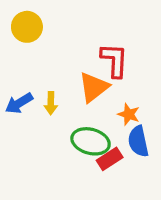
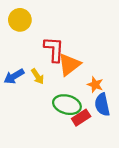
red L-shape: (114, 60) -> (54, 49), moved
yellow arrow: (51, 103) -> (38, 76), turned -35

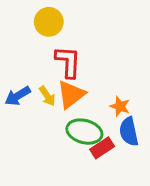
yellow circle: (20, 20) -> (49, 22), moved
orange triangle: (69, 65) -> (71, 94), moved

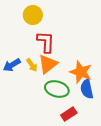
orange star: (120, 106) -> (81, 72), size x1.6
red rectangle: (102, 148) -> (69, 114), moved

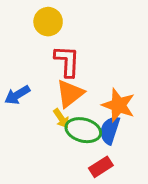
yellow arrow: (32, 65) -> (61, 118), moved
blue semicircle: (87, 89) -> (110, 130), moved, turned 30

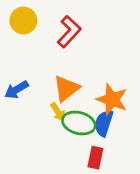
yellow circle: (48, 22) -> (23, 21), moved
red L-shape: (67, 61) -> (69, 32), moved, turned 40
red rectangle: (101, 167) -> (95, 158), turned -45

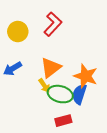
yellow circle: (23, 21) -> (18, 32), moved
red rectangle: (95, 158) -> (63, 121), moved, turned 63

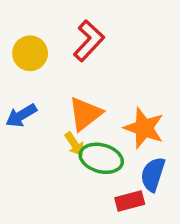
blue semicircle: (79, 94) -> (153, 174), moved
red rectangle: (63, 121) -> (130, 201), moved

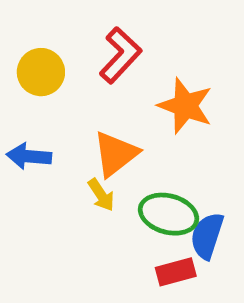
blue arrow: (21, 116) -> (29, 156), turned 36
orange star: (144, 128) -> (185, 106), moved
green ellipse: (101, 158) -> (169, 214), moved

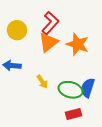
orange triangle: (116, 154) -> (48, 42), moved
blue semicircle: (207, 236) -> (88, 88), moved

